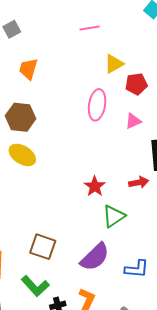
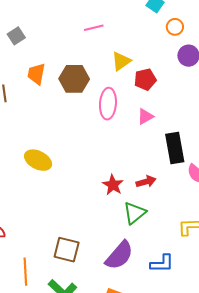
brown hexagon: (21, 117) -> (74, 79), moved
red arrow: (139, 182) -> (146, 182), moved

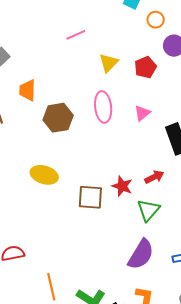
brown hexagon: (74, 79) -> (58, 118), moved
red pentagon: (145, 79) -> (145, 67), moved
brown square: (67, 250) -> (90, 197), moved

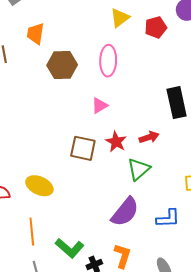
pink triangle: (142, 113) -> (100, 106), moved
yellow ellipse: (44, 175) -> (39, 186), moved

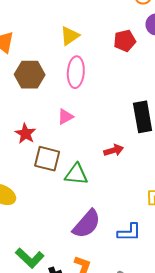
yellow triangle: (120, 18) -> (70, 36), moved
red star: (116, 142) -> (25, 134), moved
green triangle: (139, 169) -> (76, 174), moved, turned 45

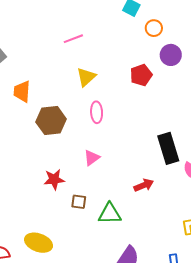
pink ellipse: (76, 72) -> (97, 112), size x0.7
red star: (25, 134) -> (54, 179), turned -30
brown square: (47, 159) -> (79, 202), size x0.6

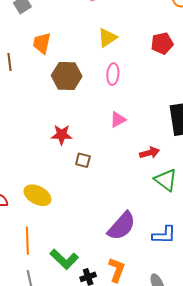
pink triangle: (92, 158) -> (118, 120), moved
green triangle: (110, 214) -> (166, 180), moved, turned 30

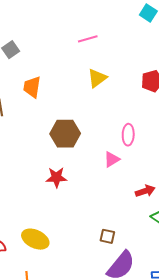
pink ellipse: (113, 74) -> (128, 135), moved
brown hexagon: (67, 76) -> (65, 134), moved
brown square: (83, 160) -> (107, 236), moved

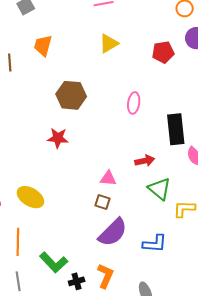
pink triangle: (112, 159) -> (108, 178), moved, turned 30

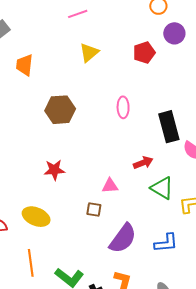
red star: (58, 138) -> (54, 170), moved
brown square: (102, 202) -> (94, 209), moved

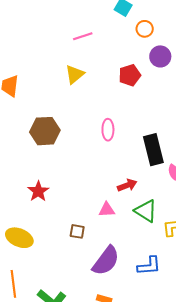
pink line: (78, 14) -> (83, 36), moved
red star: (54, 170) -> (38, 191), turned -30
pink triangle: (110, 186) -> (107, 210), moved

